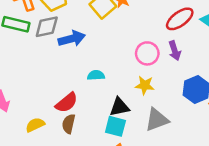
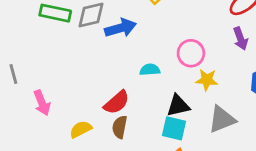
pink circle: (147, 53) -> (191, 53), moved

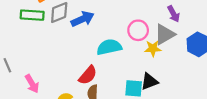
cyan semicircle: (150, 70) -> (109, 47), size x1.6
black triangle: (178, 106) -> (149, 81), moved
gray triangle: (222, 119) -> (165, 34), moved

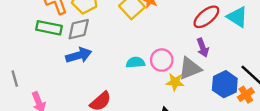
blue arrow: (83, 19) -> (79, 55), moved
cyan semicircle: (109, 47) -> (135, 62), moved, size x0.7

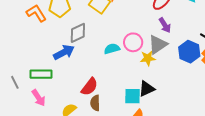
green rectangle: (49, 28) -> (41, 74), moved
gray diamond: (79, 29) -> (78, 33), moved

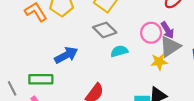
purple arrow: (165, 25) -> (167, 30), moved
gray diamond: (78, 33) -> (105, 30), moved, turned 70
pink circle: (133, 42) -> (151, 33), moved

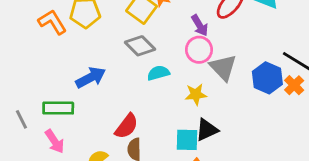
purple arrow: (167, 30) -> (200, 25), moved
gray triangle: (170, 47) -> (223, 67), turned -40
yellow star: (159, 62) -> (196, 94), moved

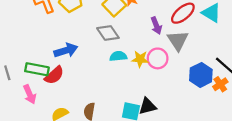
pink circle: (199, 50) -> (158, 58), moved
gray triangle: (223, 67) -> (178, 40), moved
yellow star: (196, 94) -> (140, 59), moved
red semicircle: (126, 126) -> (54, 75), moved

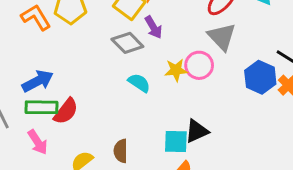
purple arrow: (156, 26) -> (153, 27), moved
blue arrow: (66, 50) -> (38, 81), moved
cyan semicircle: (118, 56) -> (139, 83), moved, turned 49

